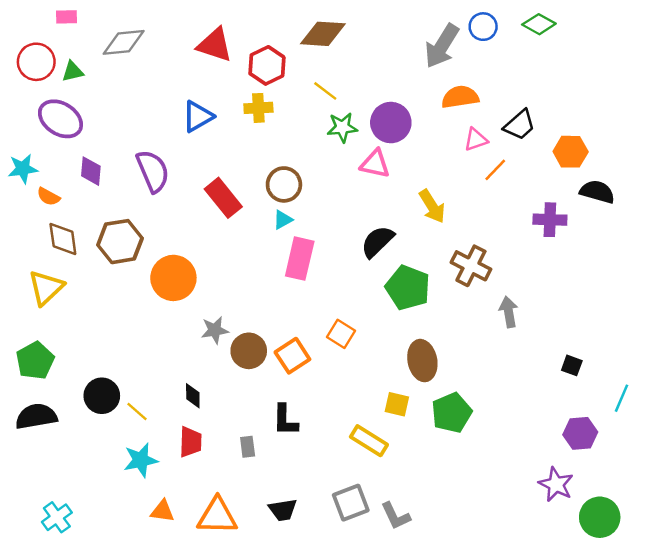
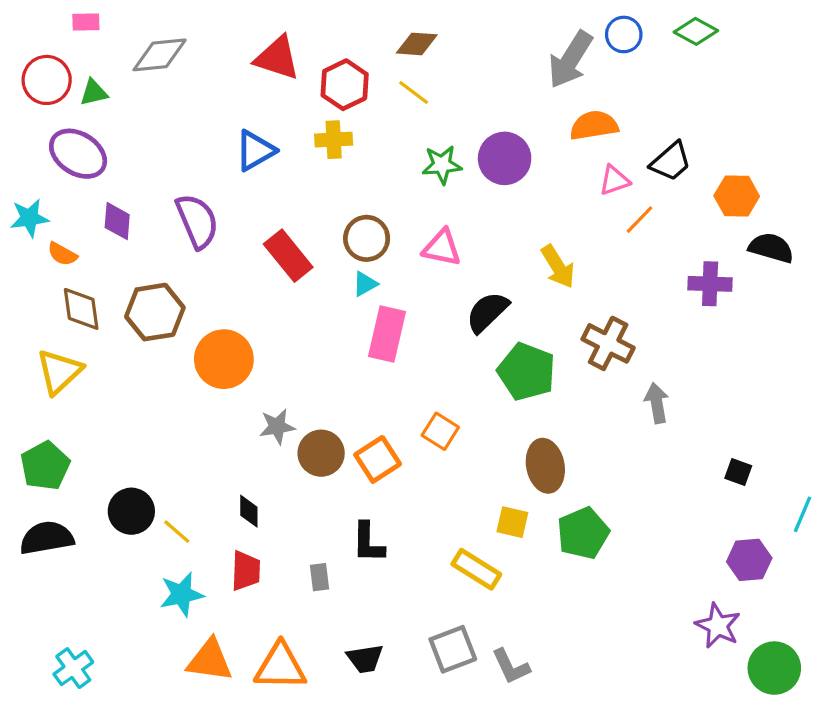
brown diamond: (323, 34) -> (417, 44), size x0.7
yellow line: (325, 91) -> (414, 93), moved
pink triangle: (375, 164) -> (442, 248), moved
orange triangle: (163, 511) -> (210, 660), size x1.5

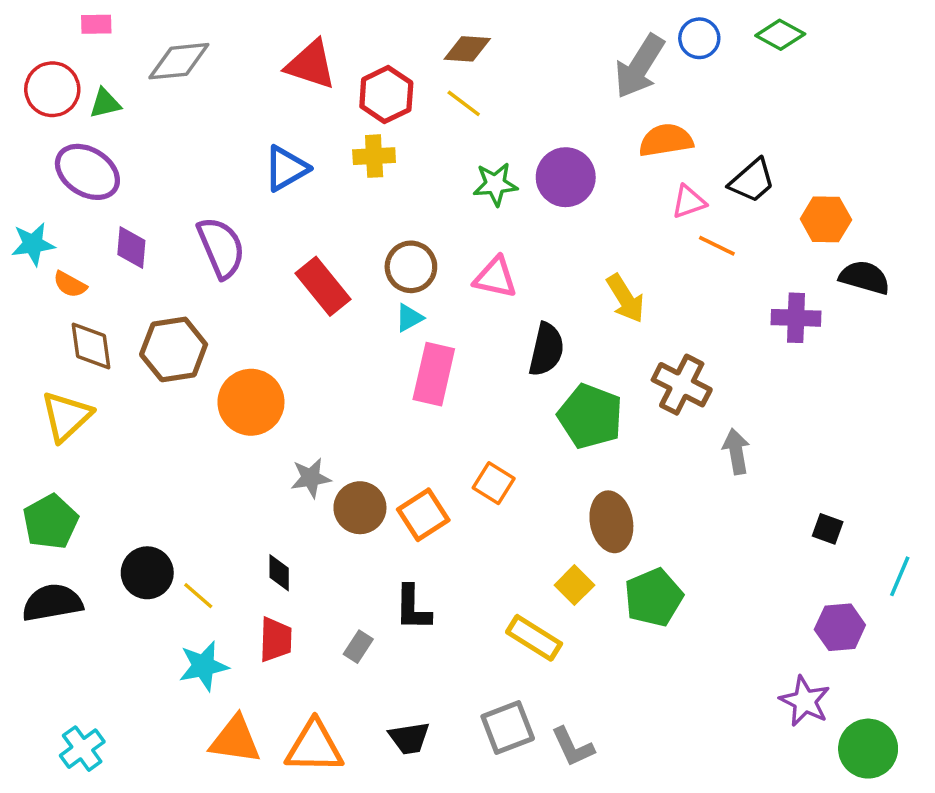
orange line: (639, 220) -> (717, 246), turned 72
black semicircle: (487, 312) -> (546, 349), turned 147
yellow square: (512, 522) -> (574, 585), turned 32
gray rectangle: (320, 577) -> (358, 647), turned 40

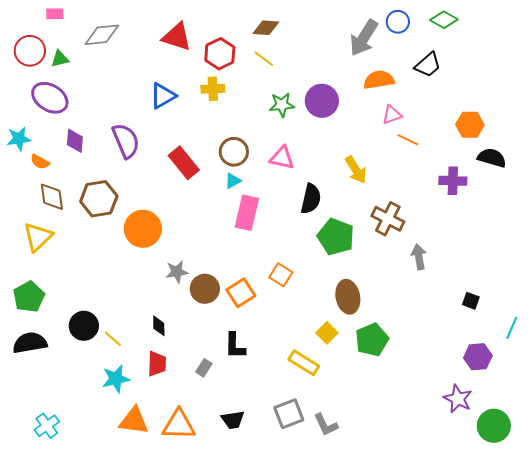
black trapezoid: (752, 181) -> (428, 65), moved

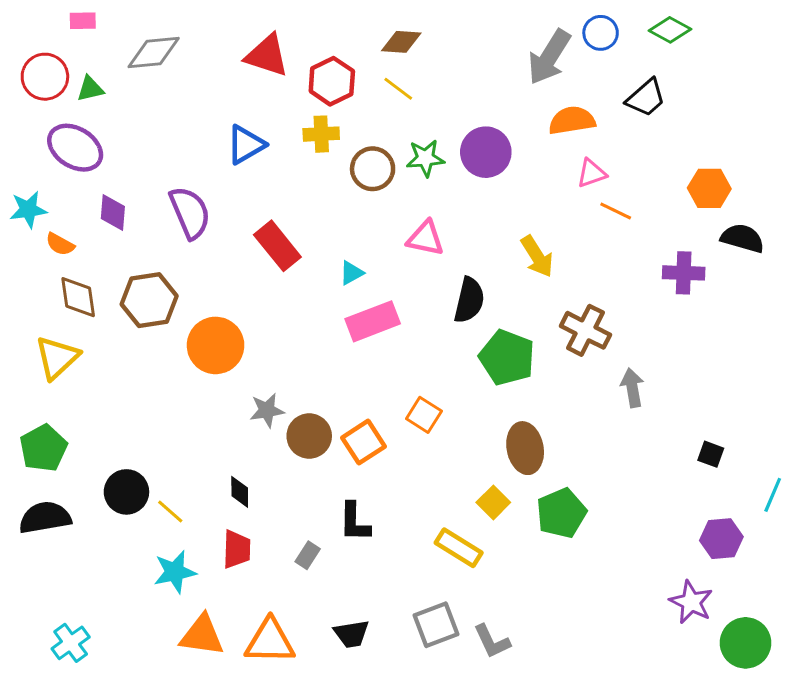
brown circle: (234, 152) -> (373, 169), moved
pink rectangle: (247, 213) -> (373, 321), turned 56

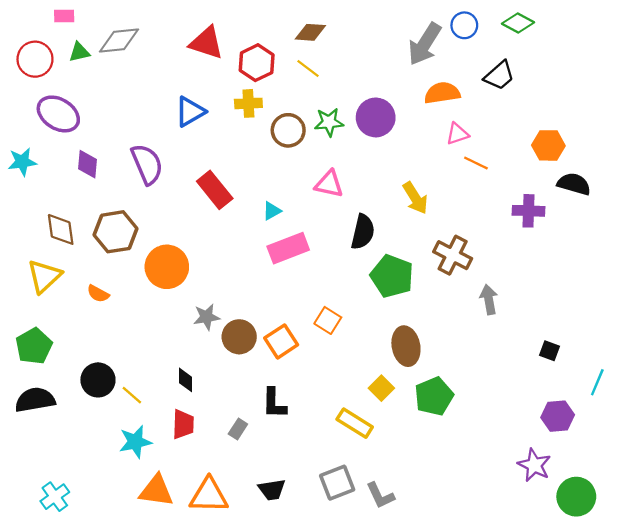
green triangle: (90, 89) -> (79, 52), moved
orange semicircle: (60, 244) -> (98, 294), moved

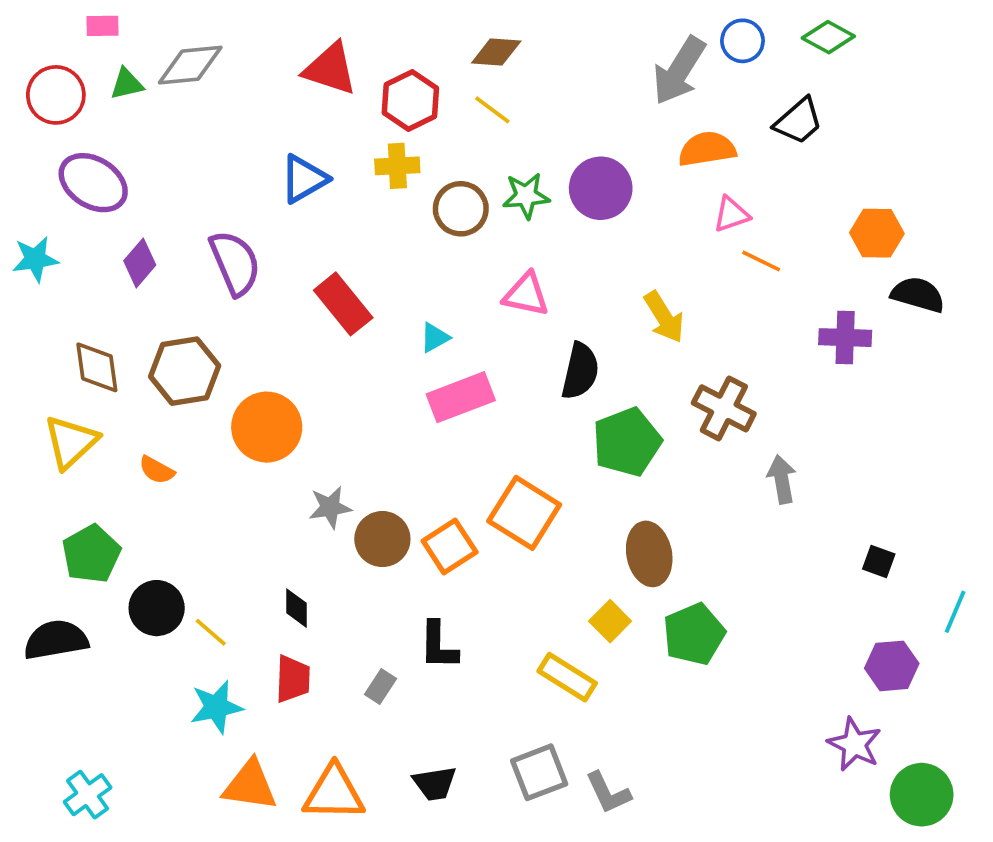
purple diamond: (87, 164) -> (140, 263), turned 36
green pentagon: (392, 276) -> (627, 442), turned 30
orange square: (328, 320) -> (524, 513), size x1.6
green pentagon: (34, 346) -> (91, 554), moved

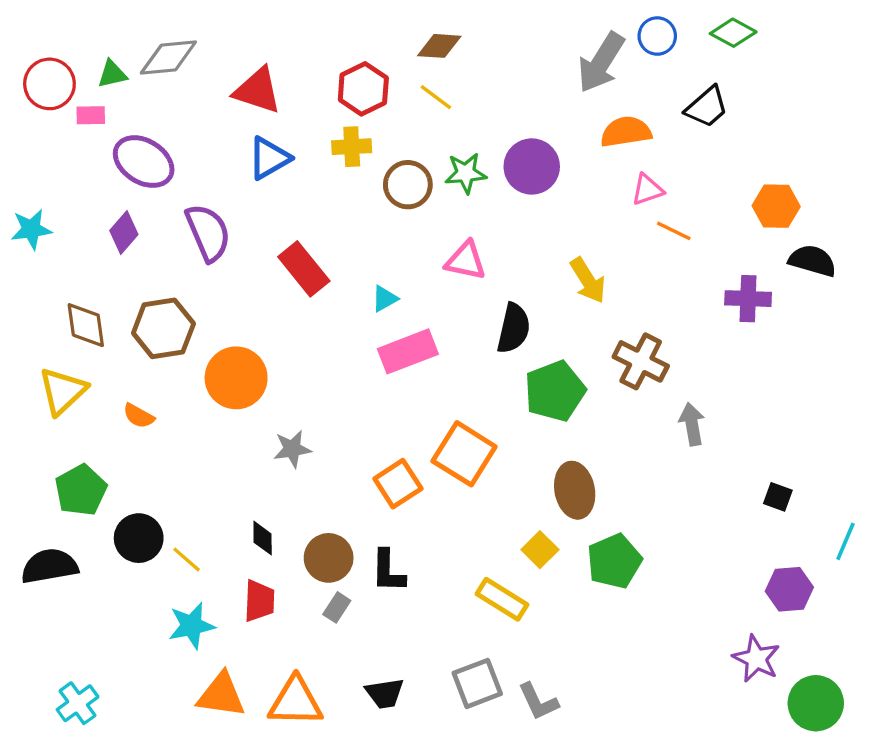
pink rectangle: (102, 26) -> (91, 115), moved
red triangle: (330, 69) -> (258, 91), moved
purple ellipse: (93, 183) -> (144, 162), moved
brown circle: (382, 539) -> (329, 558), moved

